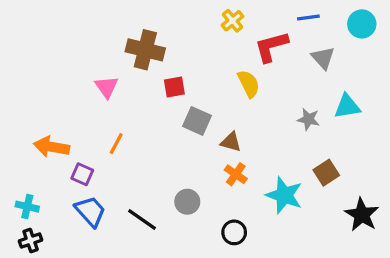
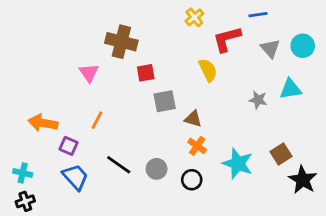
cyan circle: (362, 24) -> (303, 46), moved
gray square: (197, 121) -> (165, 101), turned -35
brown square: (326, 173) -> (281, 154), moved
black line: (142, 219) -> (119, 165), moved
black circle: (234, 232) -> (192, 180), moved

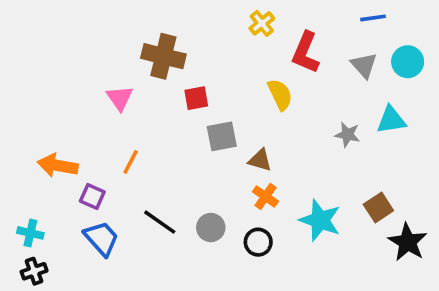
blue line: (258, 15) -> (373, 18), moved
red L-shape: (227, 39) -> (306, 53), turned -52

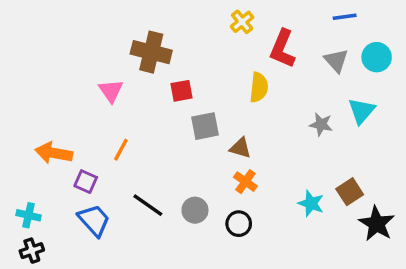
yellow semicircle: (280, 94) -> (259, 87), turned 32
cyan triangle: (391, 120) -> (361, 111), turned -40
cyan star: (320, 220) -> (311, 203), moved, size x0.7

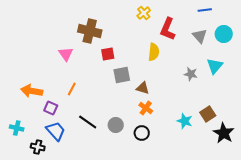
black cross: (32, 251) -> (38, 147), moved, turned 32

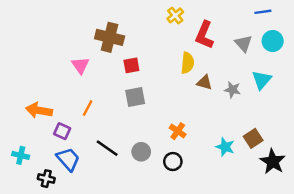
blue line: (205, 10) -> (263, 12), moved
gray square: (122, 75) -> (135, 97), moved
brown triangle: (143, 88) -> (204, 82), moved

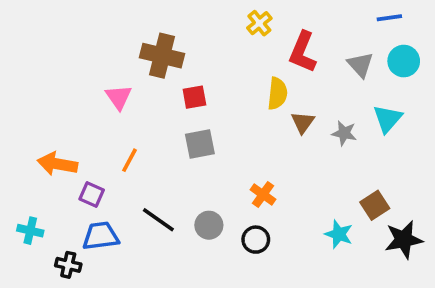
brown triangle: (204, 82) -> (303, 122), turned 49
cyan star: (225, 147) -> (339, 234), moved
blue trapezoid: (68, 159) -> (101, 236), turned -55
black star: (273, 162) -> (404, 240), turned 30

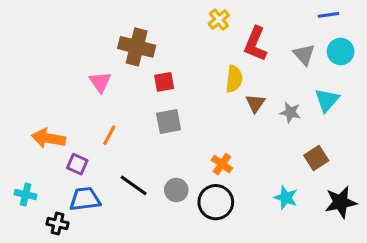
brown square: (375, 205) -> (316, 158), moved
black circle: (256, 240) -> (216, 202), size x1.5

